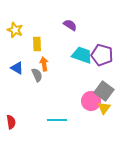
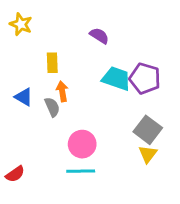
yellow star: (15, 30) -> (21, 24), moved
pink circle: (91, 101) -> (82, 144), moved
red semicircle: (11, 122) -> (15, 174), turned 64

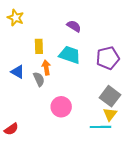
cyan trapezoid: (116, 78) -> (70, 55), moved
purple pentagon: (145, 78) -> (108, 58), turned -30
cyan line: (81, 171) -> (100, 127), moved

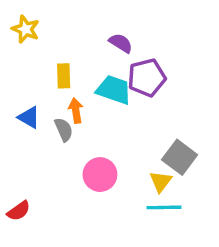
purple pentagon: (108, 58) -> (147, 78), moved
yellow triangle: (110, 114) -> (161, 181), moved

